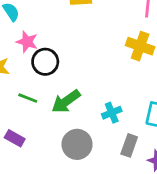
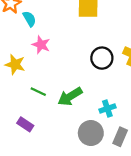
black circle: (45, 62) -> (102, 58), moved
gray circle: (77, 144) -> (91, 133), moved

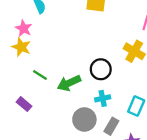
pink star: (41, 45) -> (24, 28), moved
black circle: (102, 58) -> (101, 69), moved

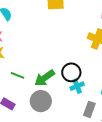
black circle: (101, 69) -> (71, 72), moved
gray circle: (84, 119) -> (41, 101), moved

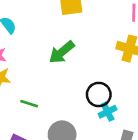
green arrow: (45, 78) -> (62, 52), moved

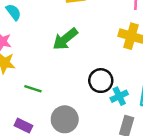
cyan cross: (108, 112) -> (119, 96), moved

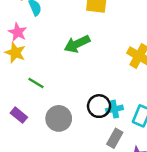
black circle: (101, 81) -> (99, 106), moved

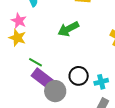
black circle: (99, 106) -> (79, 76), moved
purple rectangle: (19, 115) -> (42, 78), moved, size x1.5

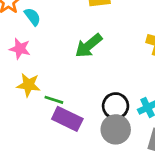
yellow star: (17, 38) -> (29, 85), moved
gray circle: (55, 91) -> (116, 129), moved

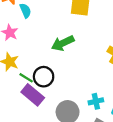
black circle: (116, 106) -> (44, 77), moved

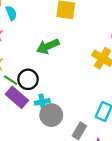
cyan cross: (96, 101) -> (42, 102), moved

